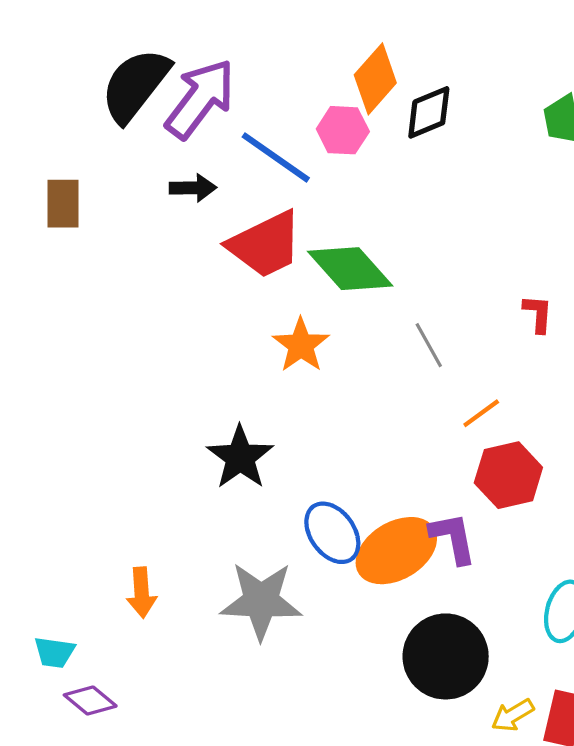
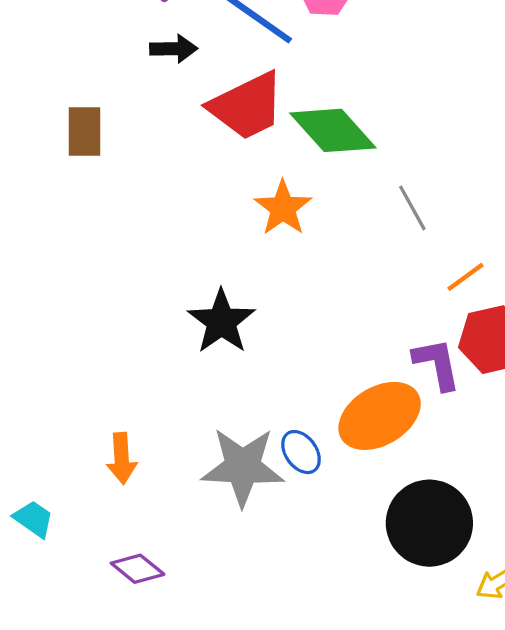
brown rectangle: (63, 204) -> (85, 132), moved
blue ellipse: (332, 533) -> (301, 452), moved, size x0.7
purple L-shape: (453, 538) -> (437, 364), moved
cyan trapezoid: (55, 652) -> (34, 519), turned -153
purple diamond: (90, 701) -> (138, 569), moved

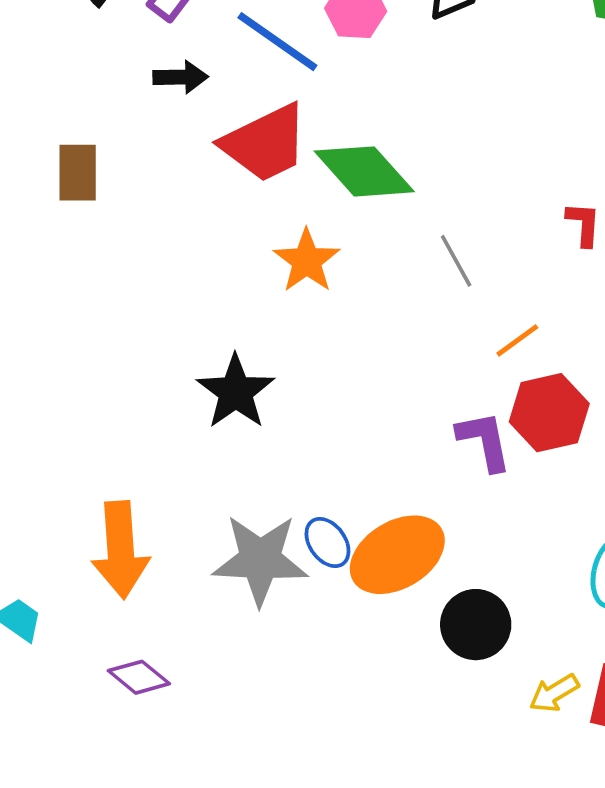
orange ellipse: (380, 416) -> (397, 555), moved
orange arrow: (122, 458) -> (120, 550), size x1.6
black circle: (429, 523) -> (476, 625), size x0.7

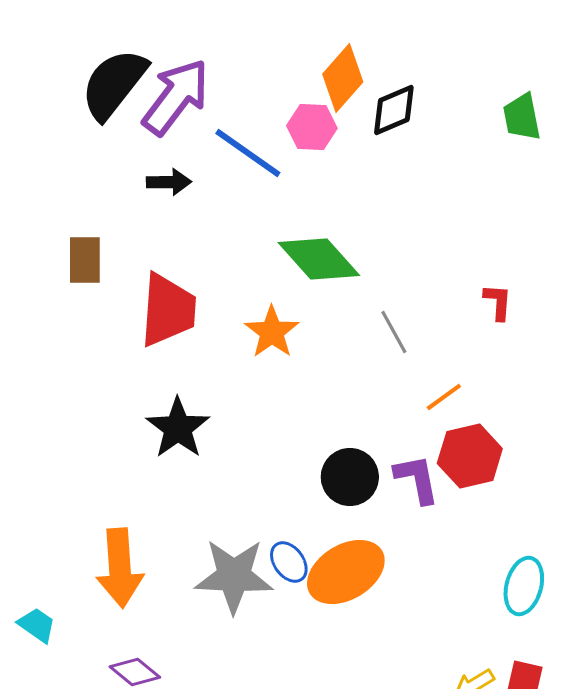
red trapezoid: (265, 143) -> (168, 310), moved, turned -60
black star: (236, 392) -> (178, 428), moved
black circle: (476, 625) -> (350, 477), moved

